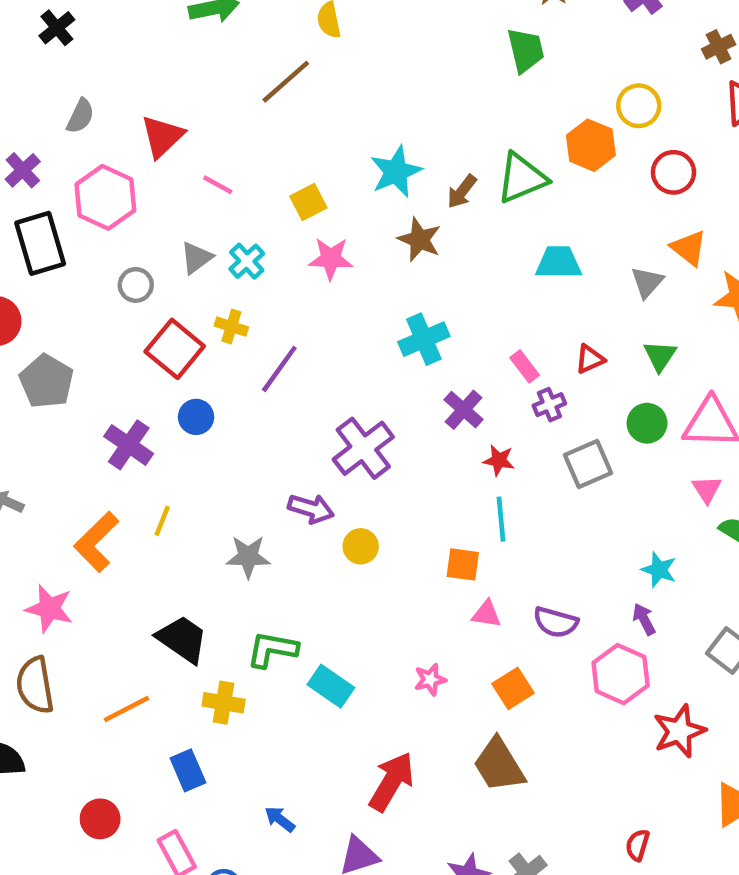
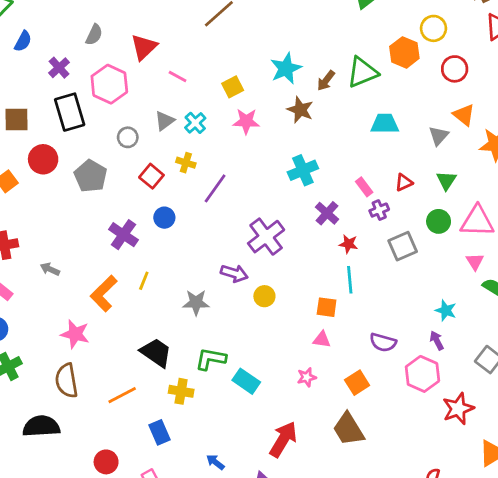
red square: (175, 349) -> (151, 176), size x0.7
gray pentagon: (46, 381) -> (91, 176), moved
pink triangle: (487, 614) -> (322, 340), moved

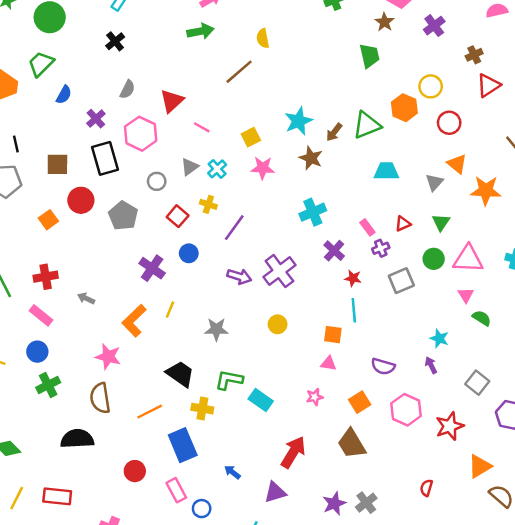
purple arrow: (234, 273) -> (239, 276), moved
pink hexagon: (422, 374) -> (406, 410), moved
blue rectangle: (159, 432) -> (183, 445), size x1.5

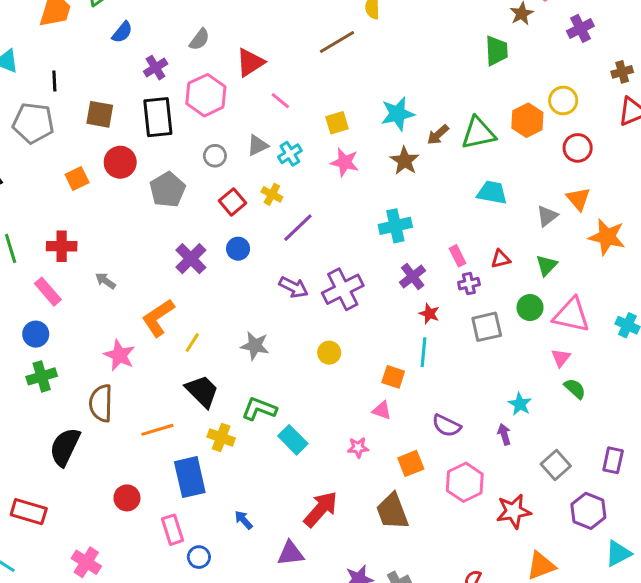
yellow line: (170, 310) -> (192, 343), moved
black semicircle: (77, 439) -> (65, 447), turned -72

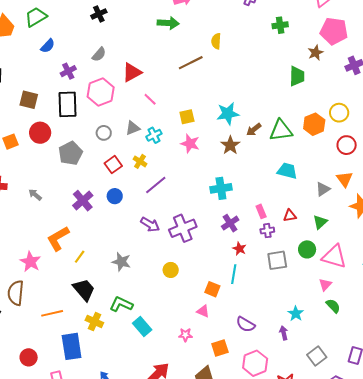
gray arrow: (105, 281) -> (35, 195), moved

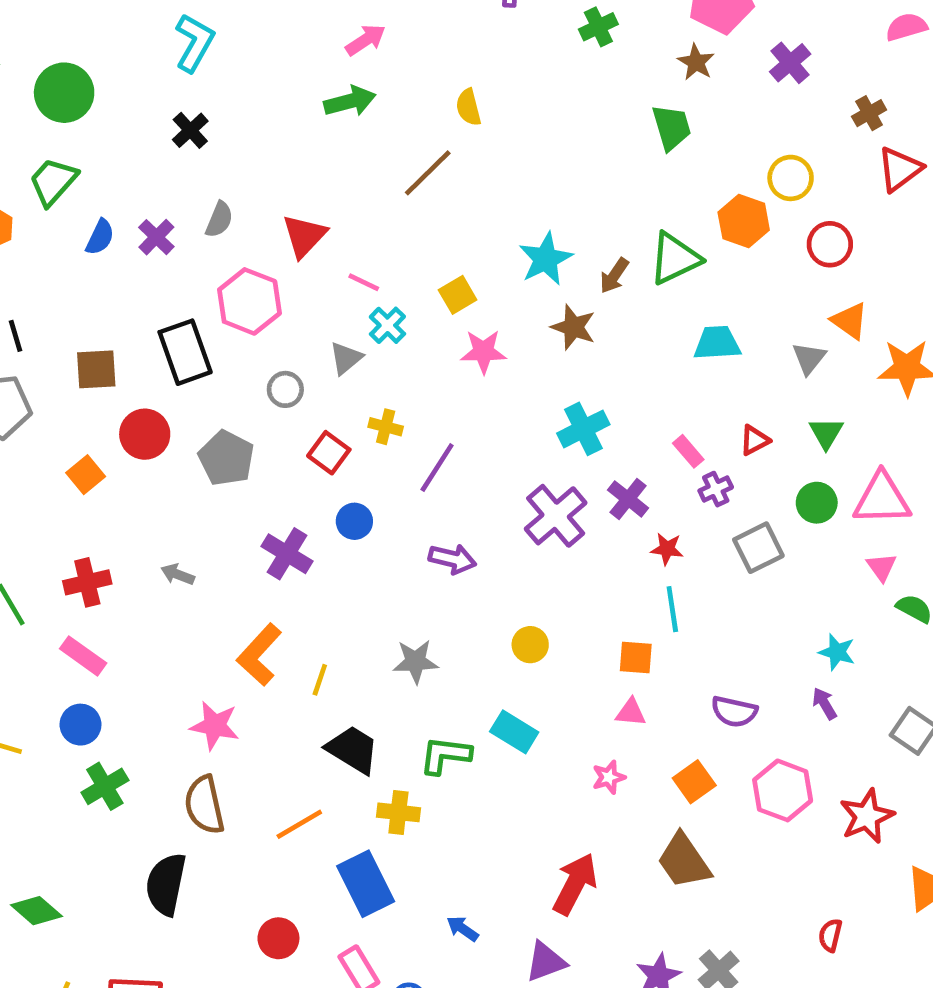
purple cross: (68, 71) -> (156, 237), moved
cyan cross: (154, 135) -> (387, 325), moved
purple cross: (183, 228) -> (556, 516), moved
cyan rectangle: (142, 326) -> (514, 732), moved

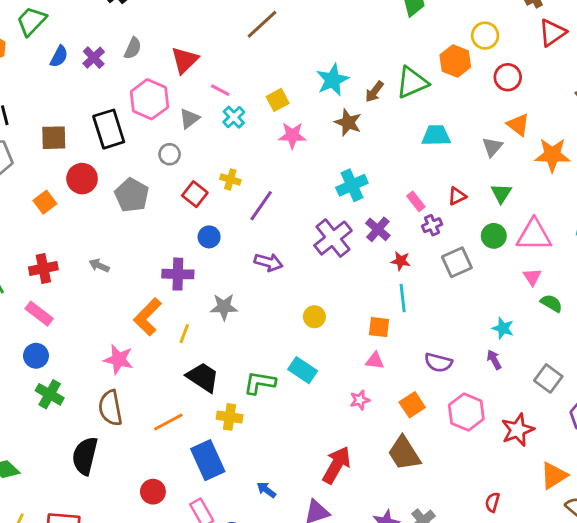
gray triangle: (346, 358) -> (189, 119), moved
purple cross: (287, 554) -> (178, 274), moved, turned -32
gray star: (415, 661) -> (224, 307), moved
green cross: (105, 786) -> (50, 394), turned -32

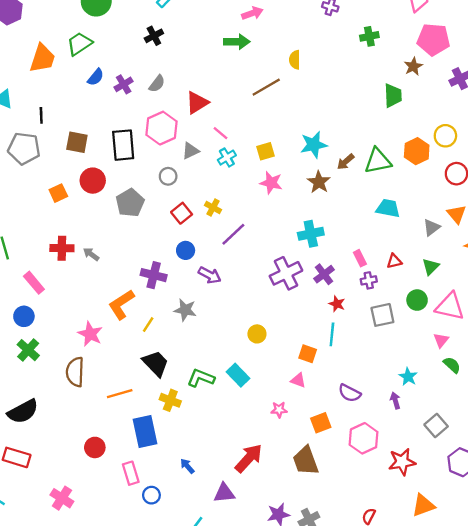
purple arrow: (268, 262) -> (210, 275), moved
red cross: (43, 268) -> (62, 248), moved
black semicircle: (85, 456) -> (23, 411), moved, turned -144

